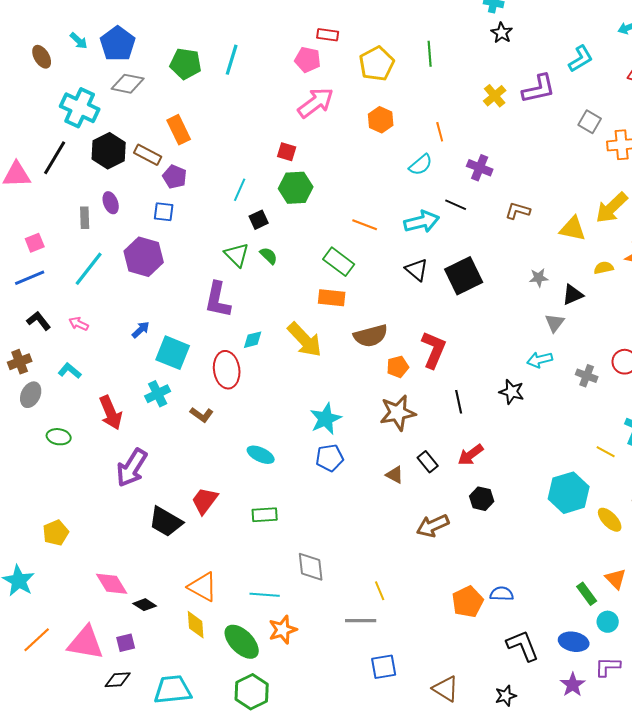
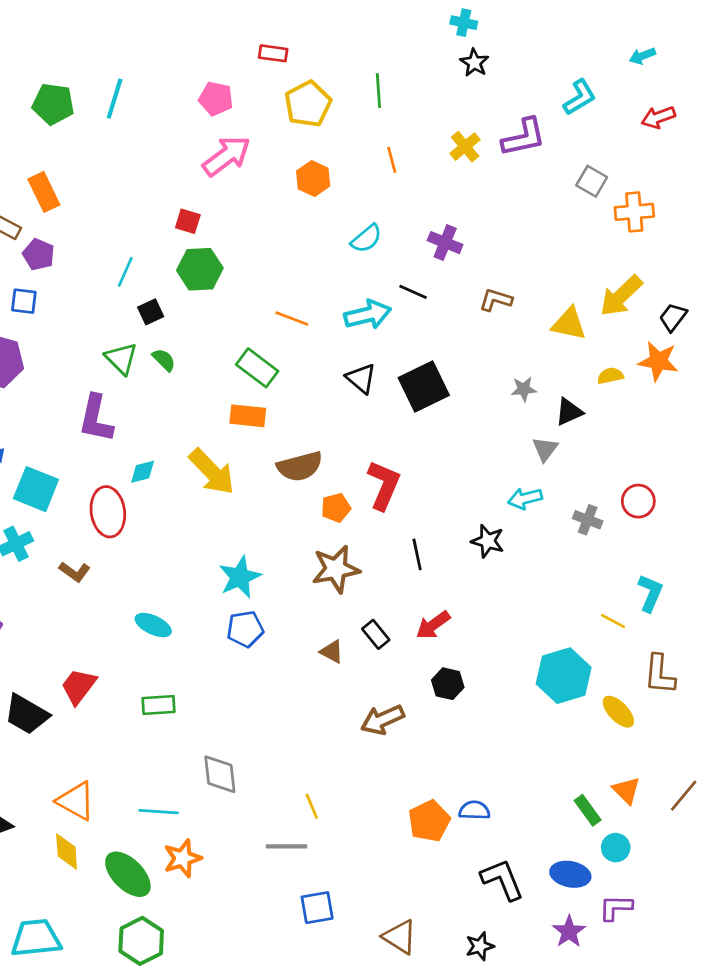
red rectangle: (328, 35) -> (273, 53), moved
orange line: (440, 132) -> (392, 160), moved

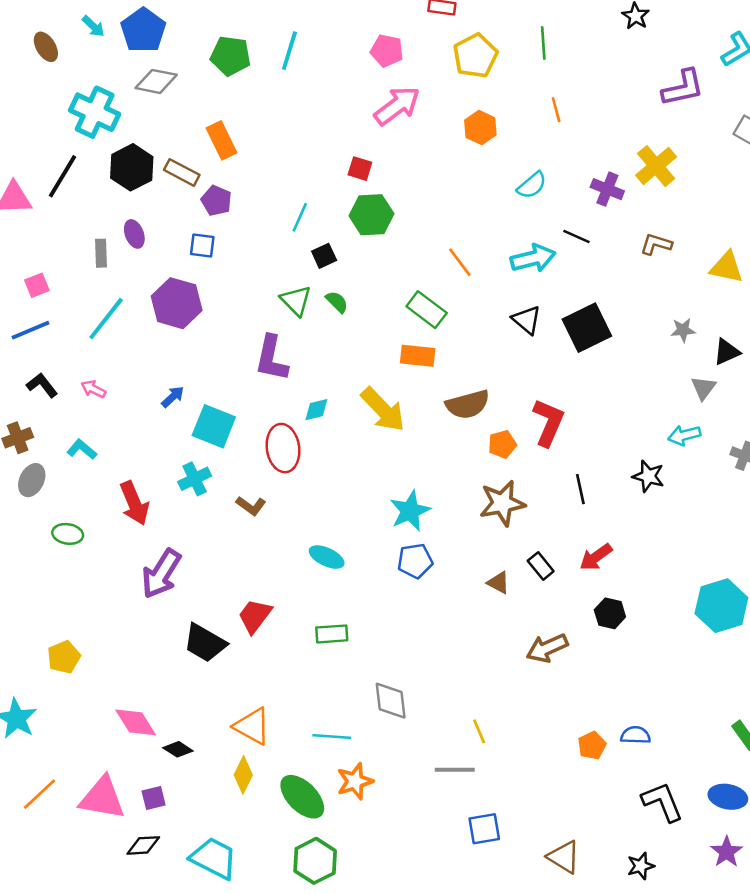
yellow cross: (465, 147) -> (656, 166), moved, size x1.4
orange line: (292, 319) -> (460, 262), turned 32
orange pentagon: (429, 821) -> (592, 745), size x0.7
yellow diamond: (67, 852) -> (243, 775), turned 30
cyan trapezoid: (36, 938) -> (214, 858), turned 33

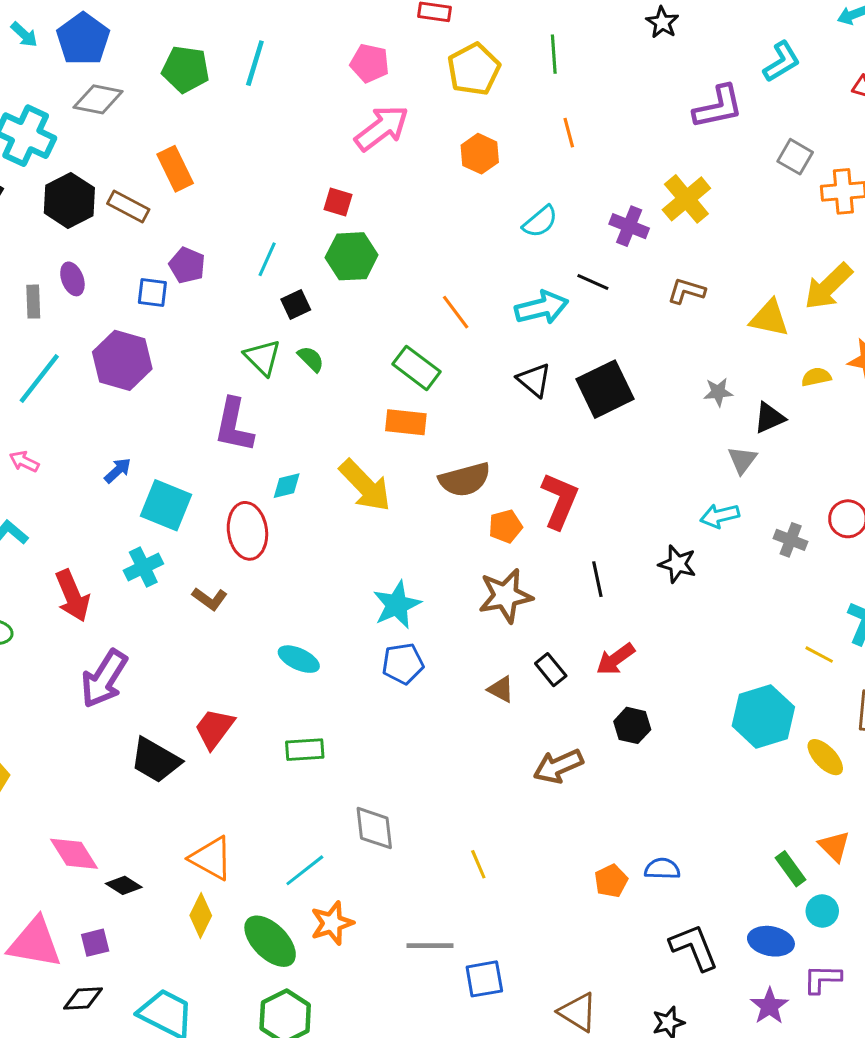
purple pentagon: (216, 201) -> (187, 265), moved
cyan line: (332, 736) -> (305, 870), turned -42
gray line: (455, 770) -> (430, 946), moved

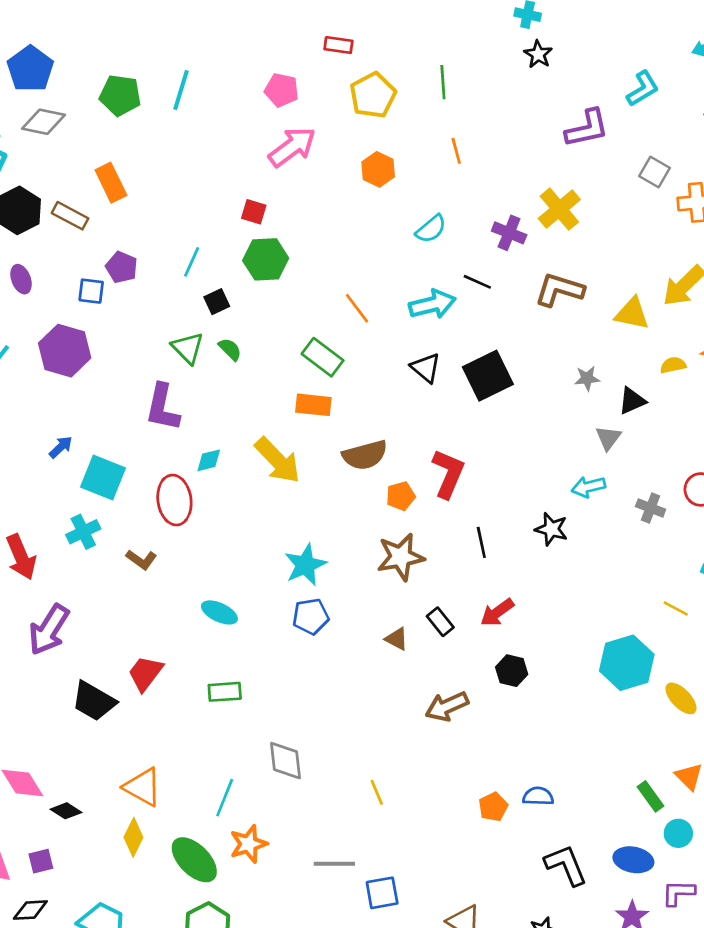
brown L-shape: (686, 291) -> (559, 290), size x1.5
cyan line: (305, 870) -> (225, 798), turned -30

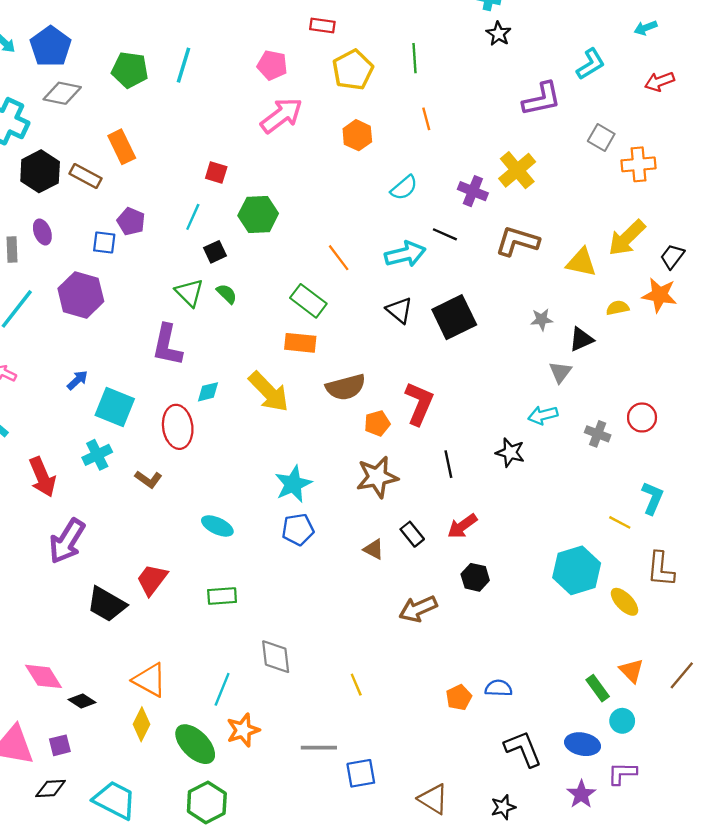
red square: (254, 212) -> (216, 172), moved

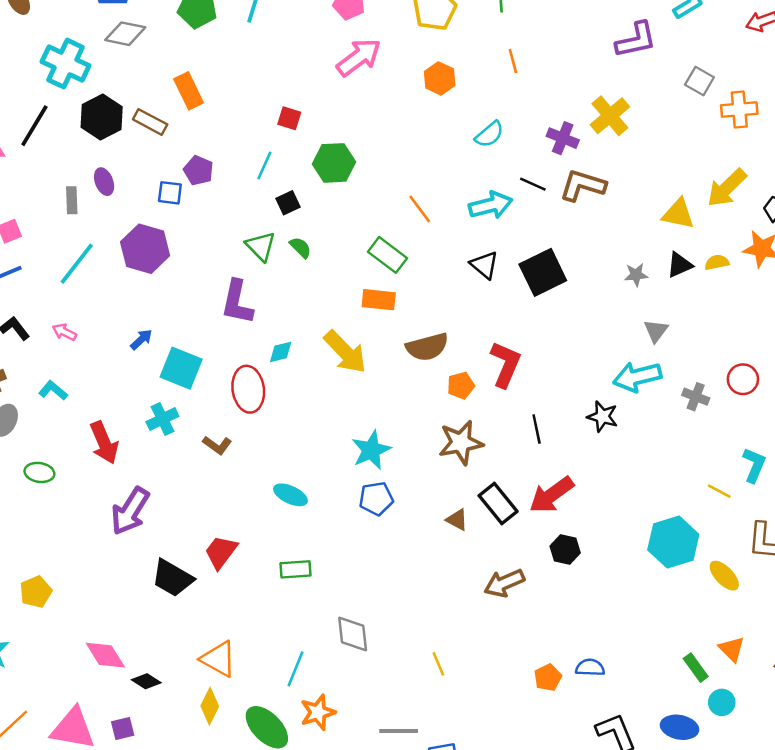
brown L-shape: (517, 241) -> (583, 185), moved
black triangle: (581, 339) -> (680, 265), moved
cyan arrow: (543, 415) -> (637, 377), size x1.5
red arrow: (462, 526) -> (552, 495), size x1.4
black rectangle: (412, 534) -> (498, 504), size x1.5

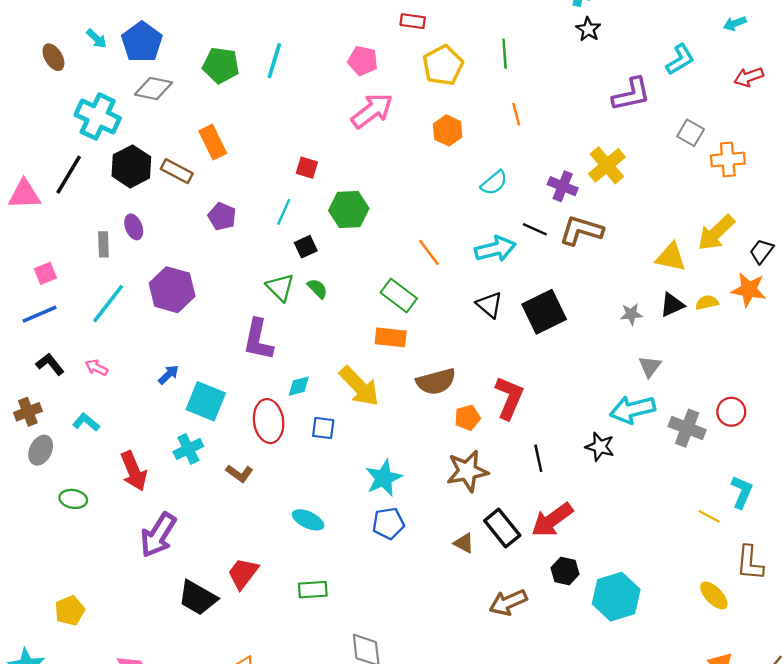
blue square: (170, 193) -> (323, 428), moved
gray cross: (696, 397) -> (687, 428), size x1.4
cyan hexagon: (673, 542) -> (616, 597), moved

